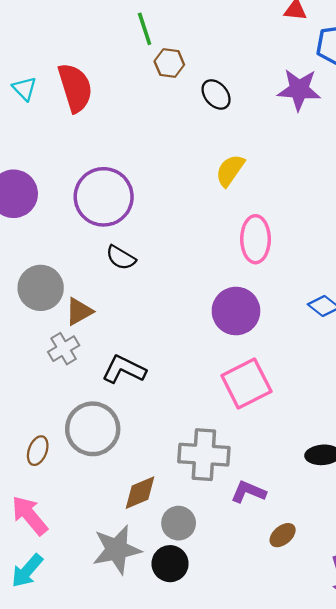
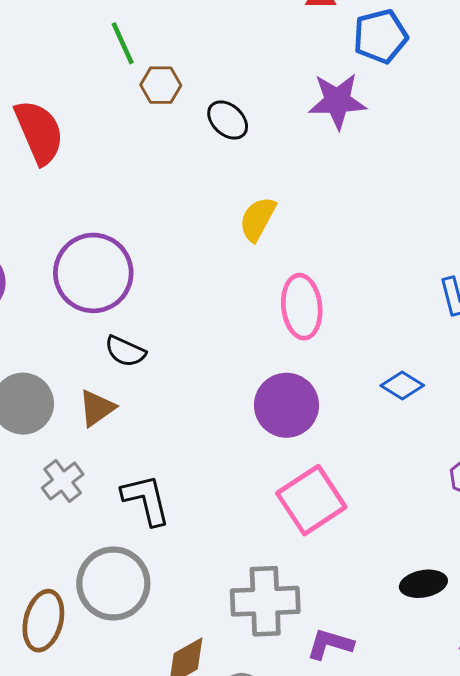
brown triangle: (79, 311) -> (97, 408), moved
black L-shape: (124, 369) -> (146, 500), turned 57
brown ellipse: (38, 451) -> (43, 621), size x1.5

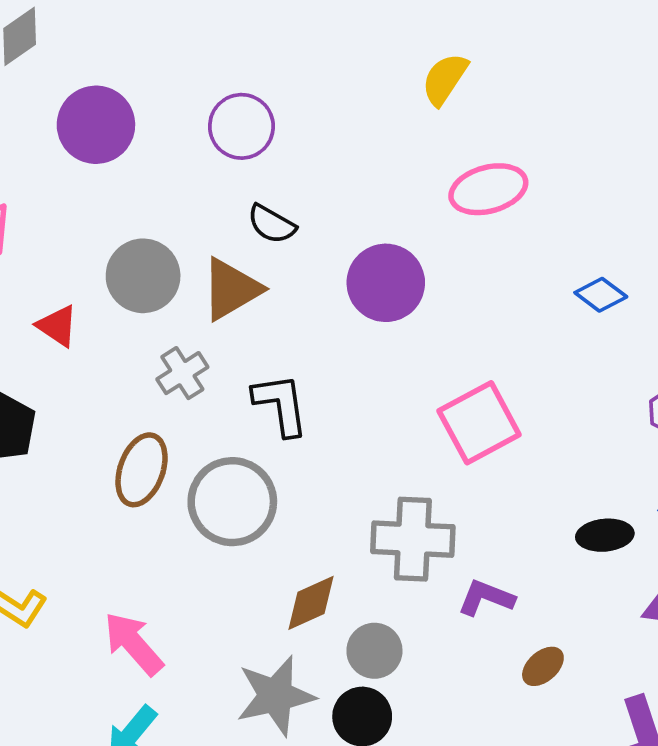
purple circle: (93, 273) -> (241, 126), size x0.7
pink ellipse: (302, 307) -> (488, 189), turned 76
purple circle: (286, 405) -> (386, 283), moved
brown triangle: (97, 408) -> (231, 289), size x1.4
brown ellipse: (43, 621) -> (142, 470), moved

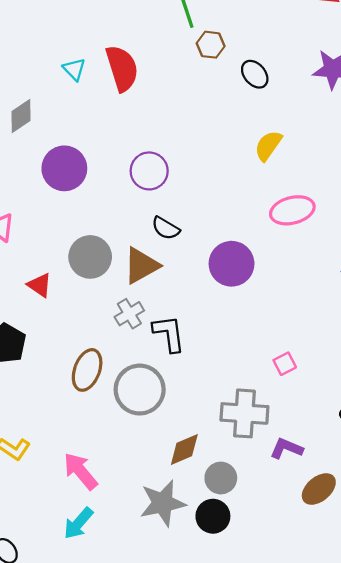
gray cross: (182, 373) -> (129, 314), moved
pink square: (479, 423) -> (285, 364), moved, size x0.5
brown ellipse: (543, 666) -> (319, 489), size x1.4

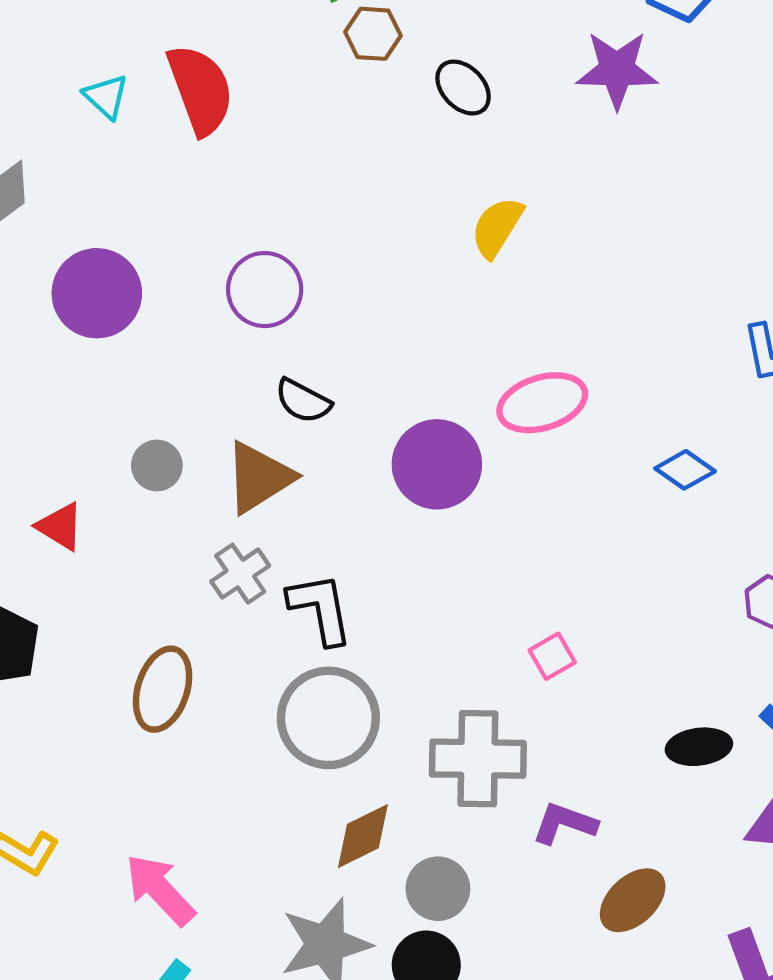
pink ellipse: (292, 210) -> (542, 403), moved
gray circle: (90, 257) -> (157, 465), size x0.6
gray circle: (140, 390) -> (328, 718), moved

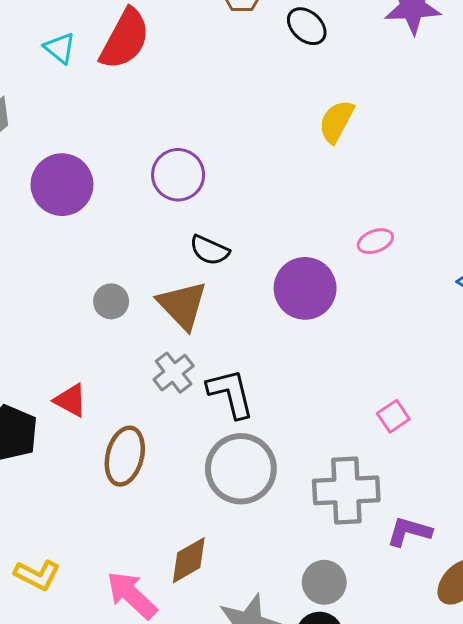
red semicircle: (200, 90) -> (125, 39), turned 52
pink ellipse: (542, 403) -> (375, 241), size x0.6
brown triangle: (259, 477) -> (182, 305), turned -38
red triangle: (60, 526) -> (70, 400), moved
brown diamond: (363, 836) -> (189, 560), moved

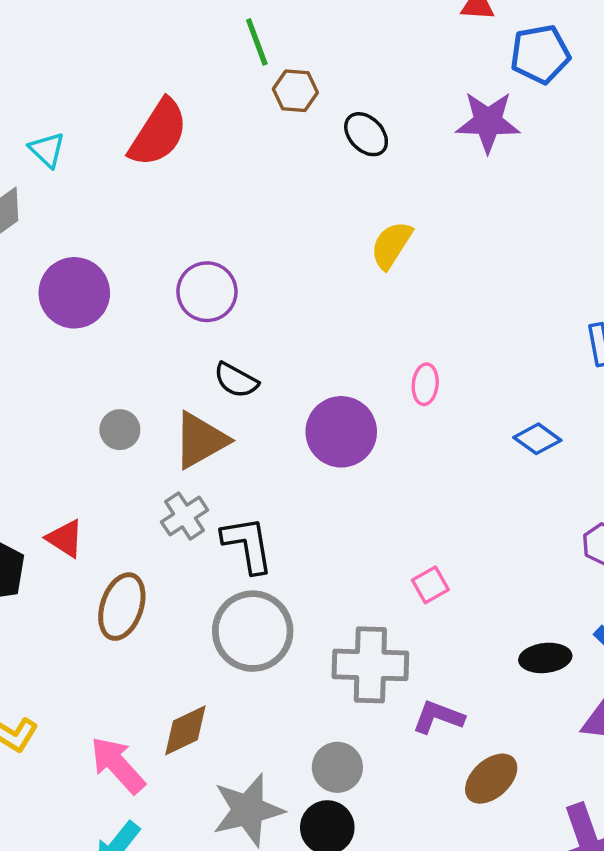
cyan triangle: (60, 48) -> (47, 150), moved
pink ellipse: (375, 241) -> (425, 384), turned -68
brown triangle: (182, 305) -> (200, 440), turned 40

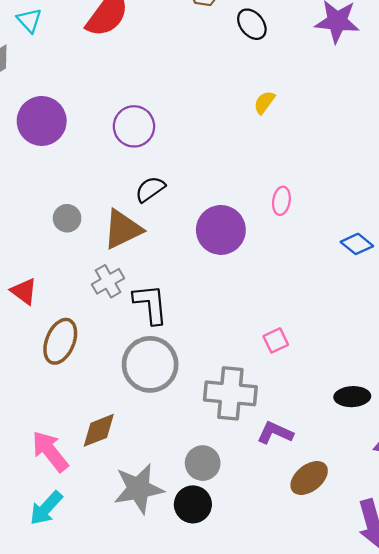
yellow semicircle: (391, 245) -> (264, 102), size x0.7
black semicircle: (236, 380) -> (150, 189), turned 112

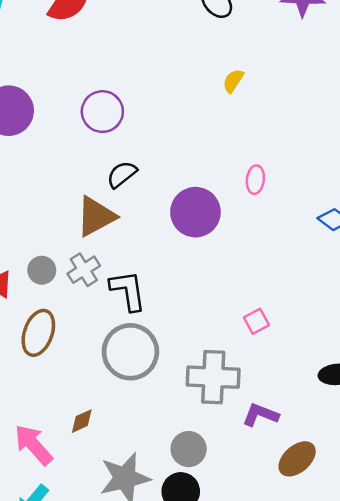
gray circle: (67, 218) -> (42, 270), moved
brown diamond: (99, 430) -> (82, 421), size x0.7

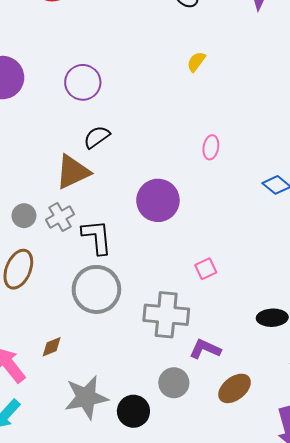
purple circle: (195, 212) -> (158, 200), moved
gray circle: (189, 449) -> (174, 383), moved

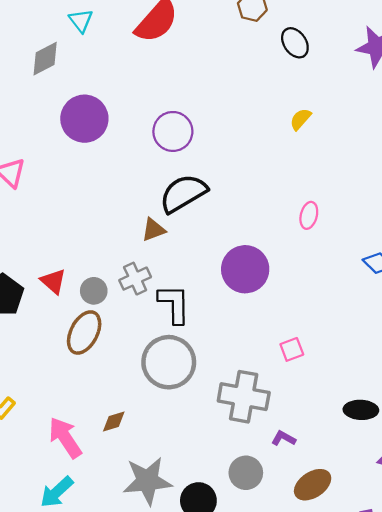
black semicircle: (97, 137) -> (183, 193), size x1.6
brown triangle: (73, 172) -> (153, 230), size x0.6
gray circle: (24, 216) -> (94, 291), moved
purple L-shape: (205, 349) -> (284, 438), size x0.7

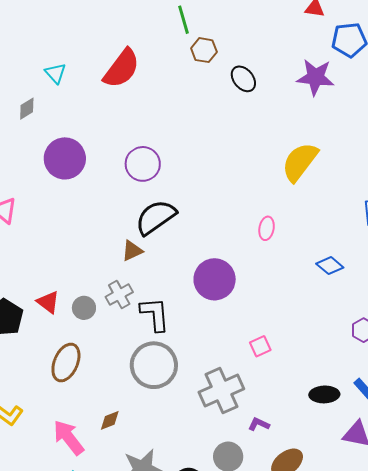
gray diamond: (45, 59) -> (27, 109), size x0.7
yellow semicircle: (300, 119) -> (300, 162), moved, size x2.0
brown ellipse: (84, 332) -> (66, 363), moved
gray cross: (244, 397) -> (221, 390), turned -30

